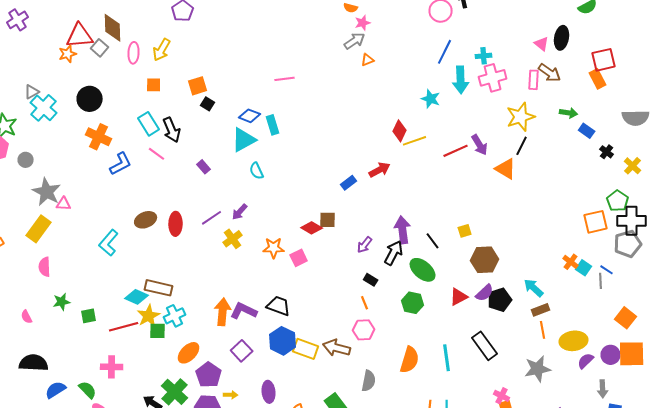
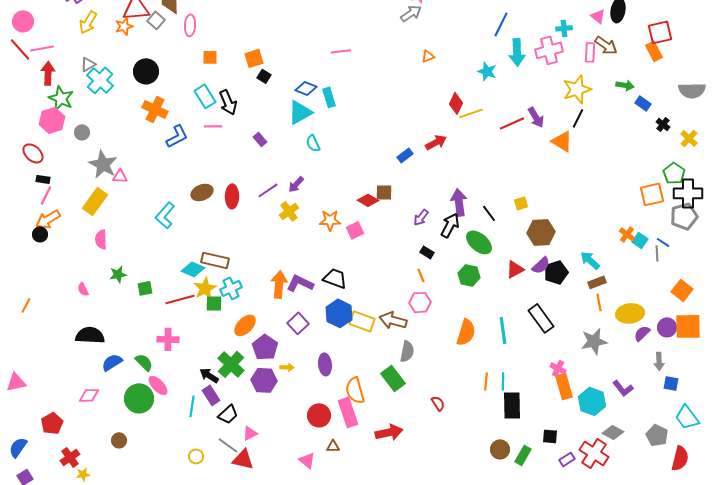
yellow arrow: (162, 50) -> (88, 22), moved
cyan cross: (484, 56) -> (564, 28), moved
orange triangle: (368, 60) -> (428, 56), moved
pink line: (157, 154) -> (213, 126), turned -36
gray semicircle: (369, 381) -> (407, 351), moved

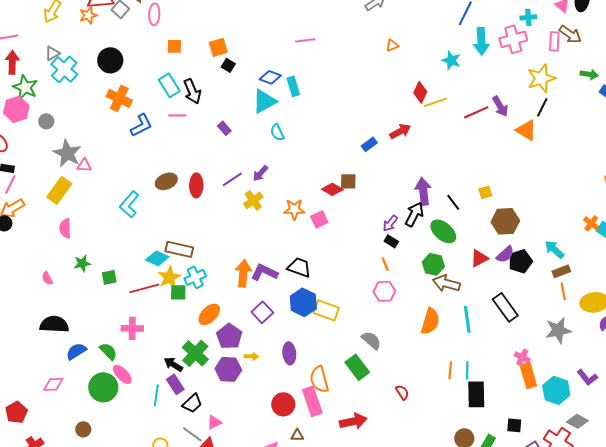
purple arrow: (421, 217) -> (390, 223), moved
brown arrow: (393, 320) -> (446, 283), moved
gray semicircle: (407, 351) -> (371, 340), turned -60

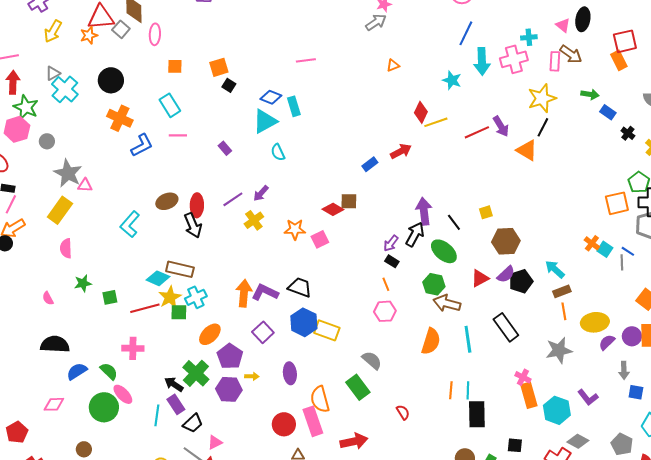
black arrow: (192, 91) -> (193, 225), moved

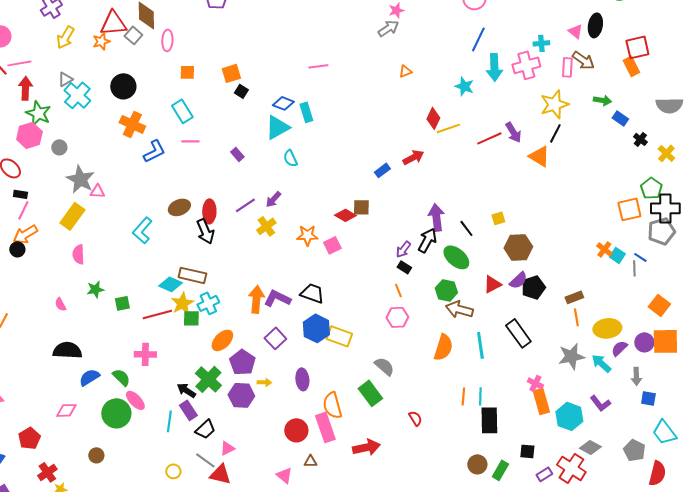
cyan arrow: (555, 269) -> (601, 363), moved

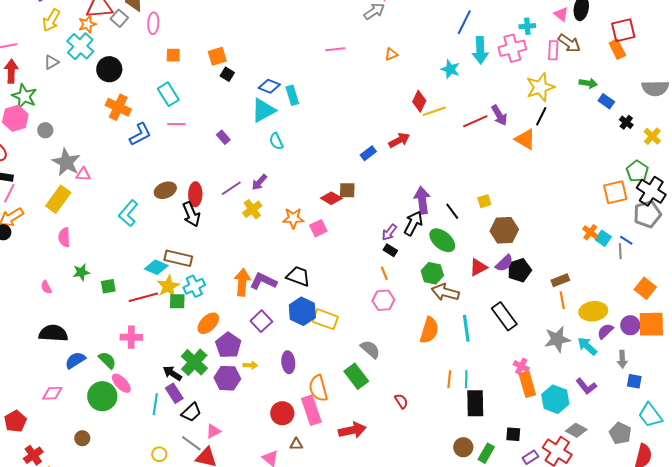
pink line: (318, 66) -> (335, 49), moved
cyan cross: (77, 95) -> (80, 46), moved
black cross: (665, 208) -> (651, 191), turned 32

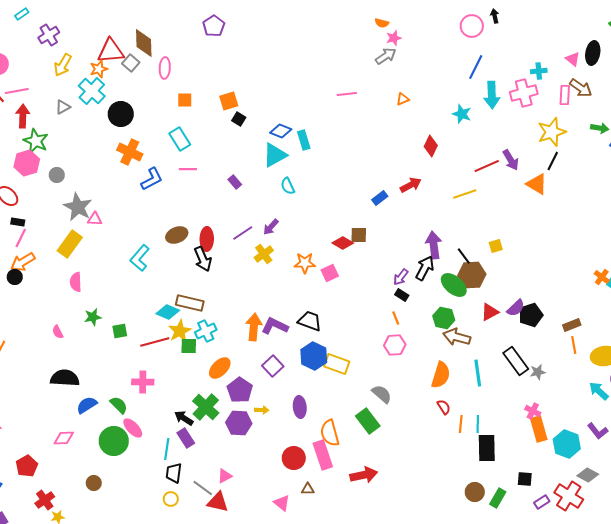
yellow line: (434, 111) -> (465, 194), moved
brown hexagon: (504, 230) -> (472, 275), moved
gray star: (557, 339) -> (538, 372), moved, size x0.6
red semicircle: (401, 401) -> (444, 407), moved
black trapezoid: (191, 412) -> (174, 473), moved, turned 140

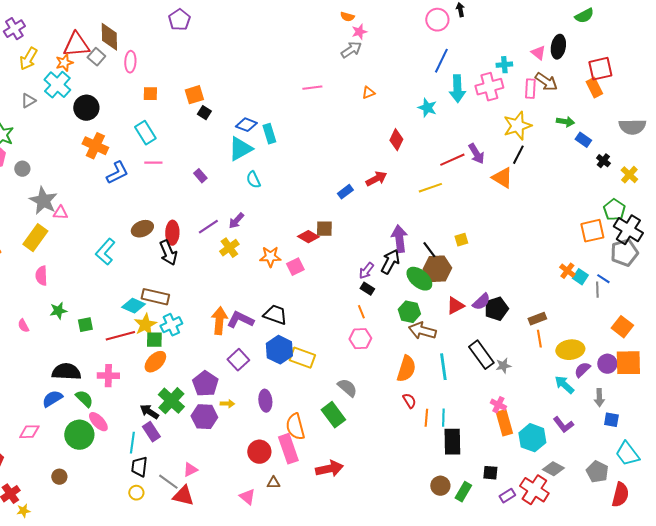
orange ellipse: (220, 368) -> (155, 362), moved
black semicircle: (65, 378) -> (66, 372), moved

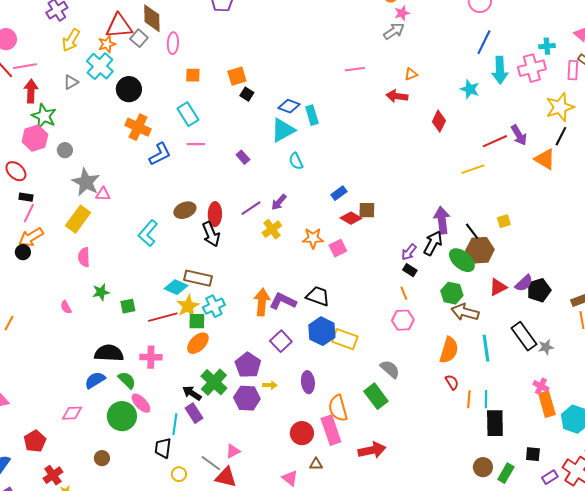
red arrow: (376, 179) -> (397, 96), moved, turned -145
blue rectangle: (345, 192) -> (339, 193), moved
black trapezoid: (139, 467) -> (163, 448), moved

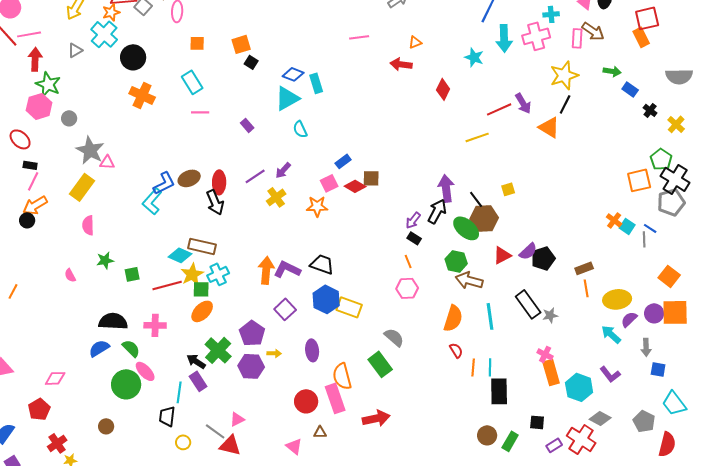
blue L-shape: (160, 154) -> (164, 183), moved
pink square: (338, 248) -> (329, 183), moved
pink diamond: (72, 413) -> (55, 378), moved

